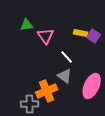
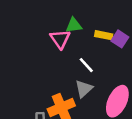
green triangle: (27, 25) -> (74, 25), moved
gray triangle: (65, 76) -> (84, 89), turned 42

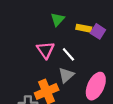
green triangle: (74, 25) -> (58, 19), turned -40
pink triangle: (60, 39) -> (45, 50), moved

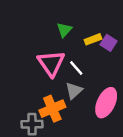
yellow rectangle: (84, 28) -> (93, 39), turned -32
pink triangle: (45, 50) -> (51, 63), size x1.4

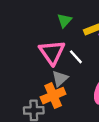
gray triangle: (74, 91) -> (60, 78), moved

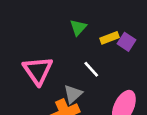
pink triangle: (52, 52) -> (38, 70), moved

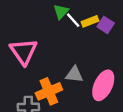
white line: (91, 69) -> (73, 20), moved
gray triangle: (73, 94) -> (74, 74), moved, turned 48

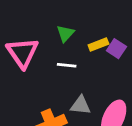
white line: (73, 20) -> (67, 65), moved, turned -42
pink triangle: (24, 52) -> (22, 53), moved

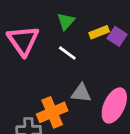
white line: (67, 65) -> (67, 53), turned 30

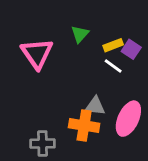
white line: (67, 53) -> (113, 66), moved
orange cross: (52, 112) -> (84, 126), moved, turned 32

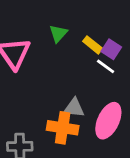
yellow rectangle: (113, 45) -> (93, 45), turned 60
white line: (113, 66) -> (106, 66), moved

